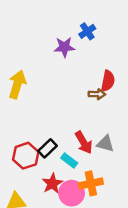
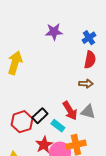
blue cross: (87, 31) -> (89, 38), moved
brown arrow: (97, 94) -> (86, 84), moved

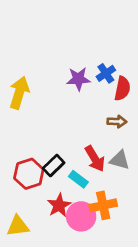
purple star: (54, 32) -> (78, 79), moved
blue cross: (89, 38) -> (106, 73), moved

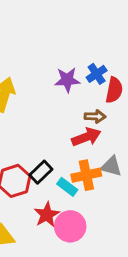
brown arrow: (117, 122) -> (95, 116), moved
red arrow: (95, 159) -> (86, 137), moved, turned -80
orange cross: (103, 205) -> (86, 175), moved

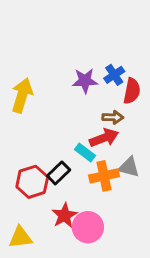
cyan rectangle: (67, 187) -> (85, 152), moved

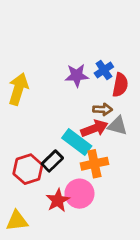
cyan rectangle: (85, 152) -> (77, 142), size x1.5
gray triangle: (129, 167) -> (117, 126), moved
pink circle: (88, 227) -> (79, 194), moved

